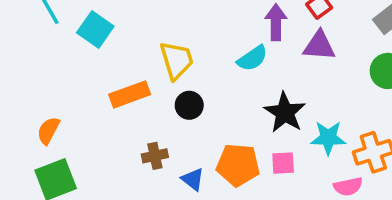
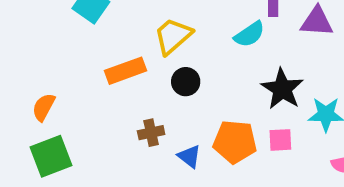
yellow trapezoid: (177, 60) -> (173, 36), turned -114

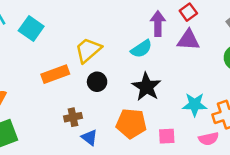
black star: (282, 89) -> (146, 87), moved
pink square: (280, 140) -> (167, 136), moved
blue triangle: (189, 156) -> (89, 137), moved

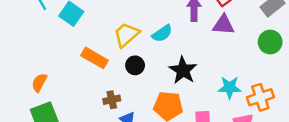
cyan semicircle: (141, 49) -> (162, 33), moved
orange rectangle: (55, 74) -> (95, 58), turned 50

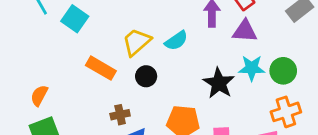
green circle: (270, 42) -> (283, 71), moved
black star: (183, 70) -> (219, 83), moved
cyan star: (230, 87) -> (252, 68), moved

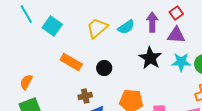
cyan semicircle: (176, 41) -> (126, 27), moved
yellow trapezoid: (137, 42) -> (97, 28), moved
black star: (219, 83) -> (150, 58), moved

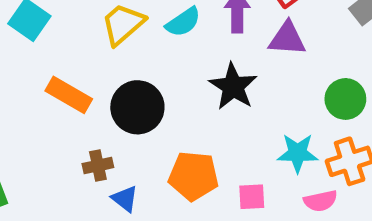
cyan star: (181, 62) -> (298, 153), moved
black circle: (104, 68) -> (137, 107), size x1.6

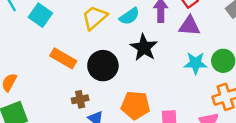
black star: (233, 87) -> (144, 48), moved
cyan star: (298, 153) -> (196, 63), moved

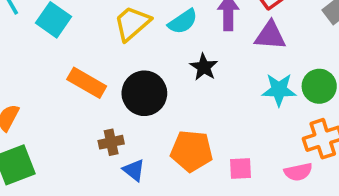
black star: (144, 48) -> (204, 67), size x0.7

